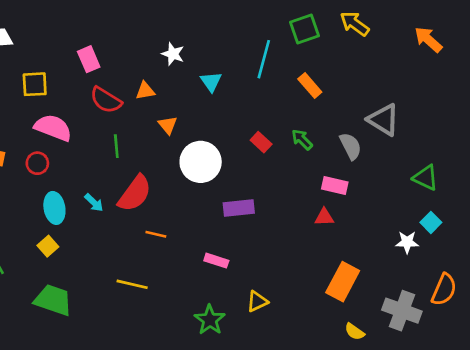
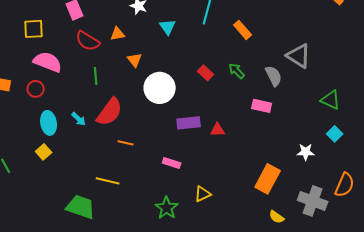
red triangle: (324, 217) -> (218, 130), moved
white star: (407, 242) -> (306, 152), moved
green trapezoid: (53, 300) -> (81, 207), moved

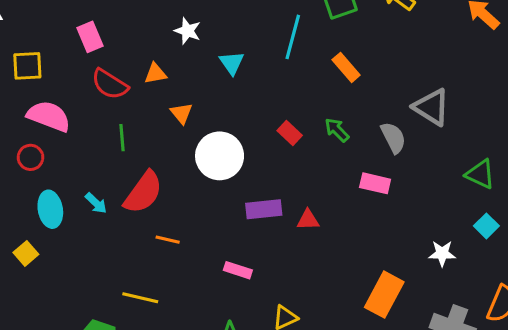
yellow square: (44, 152) -> (26, 253), moved

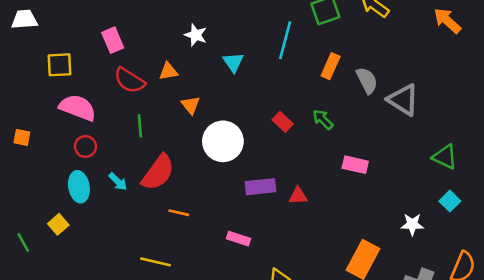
orange rectangle: (346, 67) -> (331, 66), turned 65
gray semicircle: (393, 138) -> (367, 80), moved
red circle: (30, 157) -> (85, 147), moved

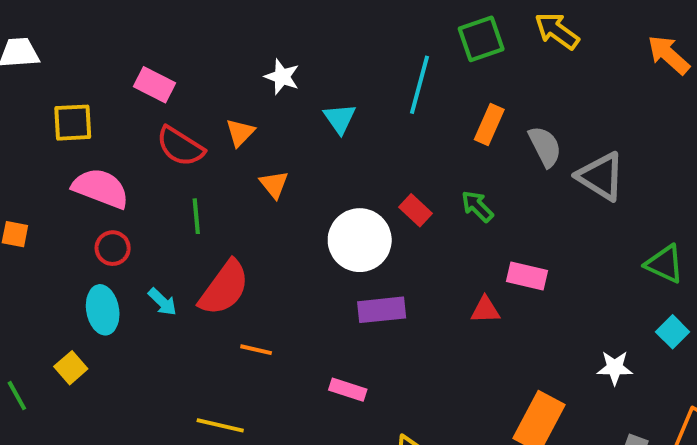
pink rectangle: (113, 40) -> (154, 85), turned -40
orange triangle: (168, 71) -> (240, 133), turned -36
white circle: (223, 141) -> (360, 240), moved
red triangle: (298, 196) -> (485, 310), moved

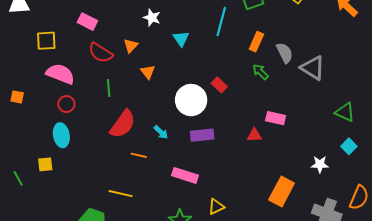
green arrow: (477, 206) -> (260, 72), moved
cyan arrow: (162, 302) -> (161, 132), moved
yellow square: (71, 368) -> (45, 164), turned 35
pink rectangle: (348, 390) -> (185, 175), size x1.4

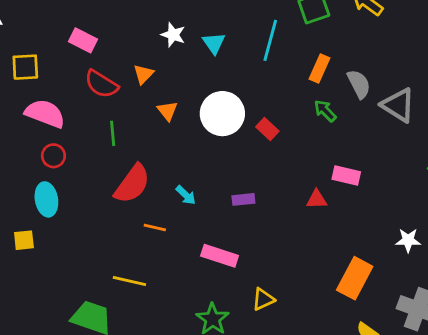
cyan triangle: (181, 39) -> (214, 43), moved
white circle: (191, 100) -> (222, 114), moved
purple rectangle: (202, 135) -> (243, 199), size x0.7

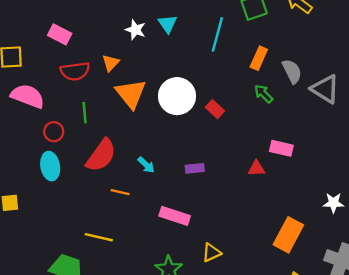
cyan triangle: (214, 43) -> (168, 24), moved
red semicircle: (101, 84) -> (75, 71), turned -40
orange triangle: (167, 111) -> (131, 94), size x1.8
red circle: (53, 156) -> (54, 132), moved
cyan ellipse: (46, 199) -> (50, 166), moved

